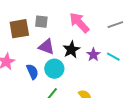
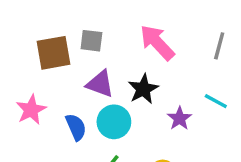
gray line: (115, 25) -> (219, 46), turned -56
purple star: (93, 55) -> (180, 118), moved

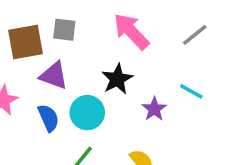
gray line: (219, 46) -> (195, 35), turned 36
purple triangle: (100, 84) -> (54, 76), moved

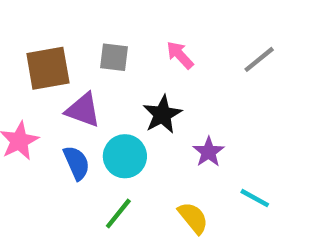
gray square: (64, 30) -> (114, 57), moved
pink arrow: (131, 31) -> (180, 55), size x0.6
cyan line: (191, 91) -> (255, 198), moved

